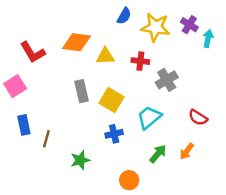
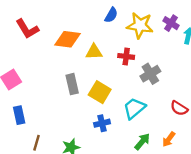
red L-shape: (33, 52) -> (27, 29), moved
brown line: (46, 139) -> (36, 143), moved

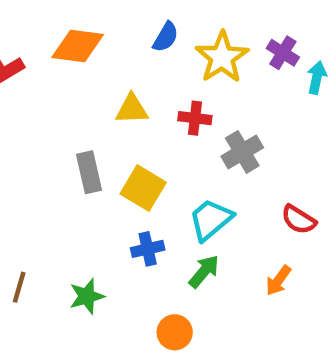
yellow star: (140, 25) -> (222, 57), turned 30
orange diamond: (67, 39) -> (78, 46), moved
green arrow: (142, 142) -> (204, 271), moved

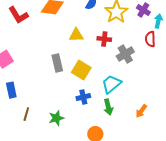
red semicircle: (299, 220) -> (150, 39), moved, turned 56
green arrow: (204, 271) -> (108, 107), turned 126

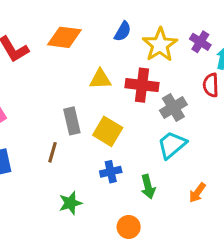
red cross: (104, 39) -> (142, 85), size x1.5
cyan trapezoid: (111, 84) -> (172, 145), moved
brown line: (26, 114) -> (52, 152), moved

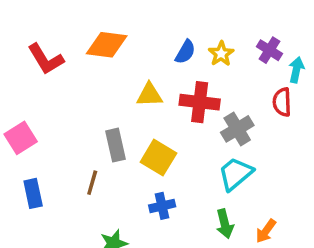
blue semicircle: (123, 31) -> (185, 52), moved
yellow star: (160, 45) -> (221, 54), size x0.6
green arrow: (148, 187) -> (225, 224), moved

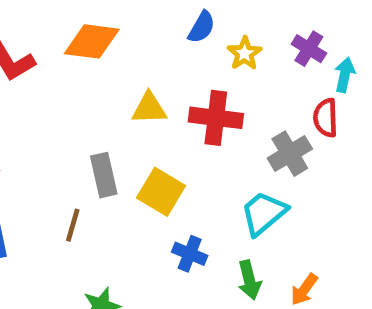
blue semicircle: (185, 52) -> (202, 27), moved
gray cross: (237, 129) -> (290, 154), moved
blue cross: (162, 206) -> (190, 254), moved, turned 35

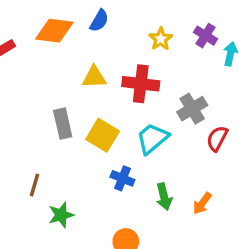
blue semicircle: (202, 27) -> (99, 21), moved
red semicircle: (326, 118) -> (217, 139), moved, turned 30
cyan trapezoid: (264, 213) -> (152, 139), moved
brown line: (73, 225) -> (34, 185), moved

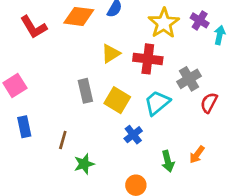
yellow star: (161, 39) -> (164, 23), size x1.6
yellow triangle: (94, 77) -> (111, 54), turned -30
blue cross: (122, 178) -> (133, 135), turned 30
green arrow: (164, 197) -> (168, 161), moved

